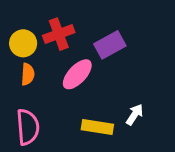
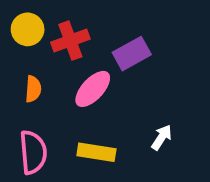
yellow circle: (23, 43) -> (28, 29), moved
yellow rectangle: (97, 127) -> (96, 152), moved

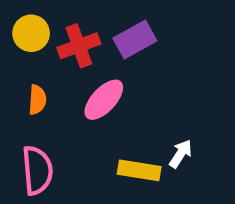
purple rectangle: (132, 54) -> (135, 39), moved
yellow rectangle: (96, 152) -> (139, 170), moved

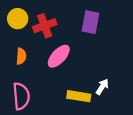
purple rectangle: (135, 39) -> (90, 22), moved, turned -50

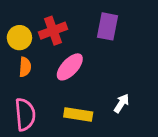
yellow circle: (18, 19) -> (19, 38), moved
yellow rectangle: (79, 96) -> (78, 114), moved

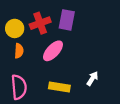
purple rectangle: (108, 26) -> (67, 20), moved

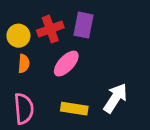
white arrow: (92, 79) -> (115, 98), size x1.6

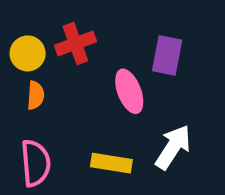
purple rectangle: (83, 25) -> (167, 55), moved
pink ellipse: (66, 64) -> (129, 91), moved, turned -64

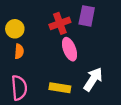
red cross: (75, 43) -> (60, 23), moved
purple rectangle: (167, 55) -> (87, 16), moved

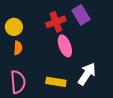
purple rectangle: (87, 16) -> (81, 15), turned -42

